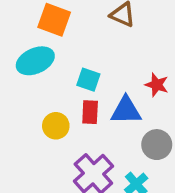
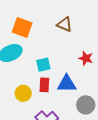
cyan square: (88, 80) -> (43, 65), turned -32
red star: (157, 85) -> (86, 58), moved

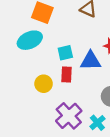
blue triangle: (67, 84) -> (91, 61), moved

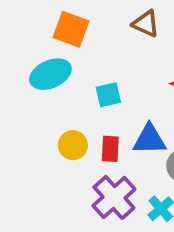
blue triangle: (91, 61) -> (149, 140), moved
red rectangle: (66, 75) -> (110, 149), moved

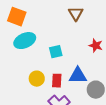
brown triangle: (146, 24) -> (76, 14), turned 35
orange square: (71, 29) -> (17, 17), moved

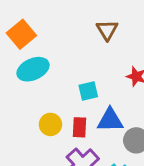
orange square: (17, 17) -> (21, 34), turned 30
cyan square: (56, 52) -> (88, 91), moved

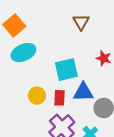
cyan square: (88, 91) -> (66, 70), size x1.5

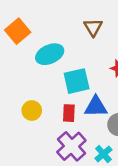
cyan ellipse: (23, 53) -> (50, 54), moved
yellow circle: (37, 96) -> (32, 110), moved

